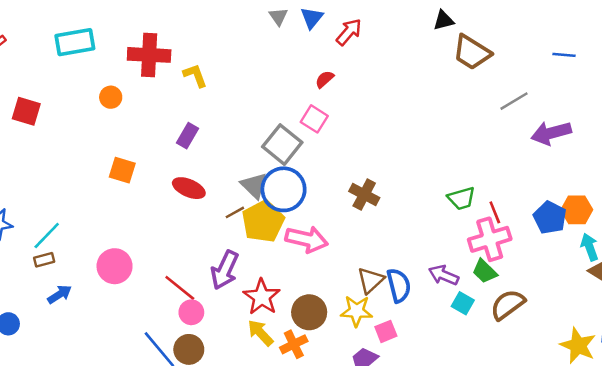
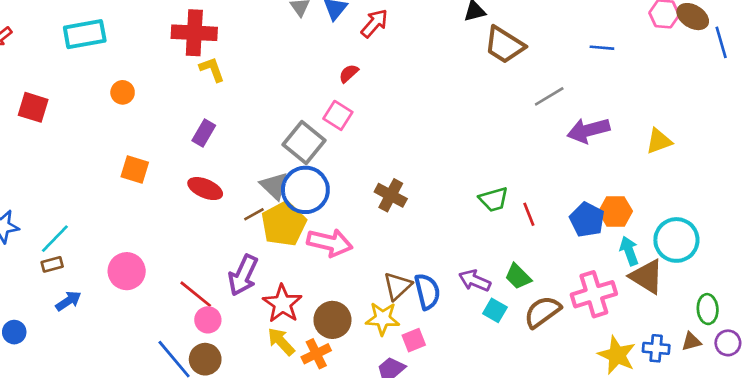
red cross: (149, 55) -> (194, 33), moved
pink cross: (490, 239) -> (594, 294), moved

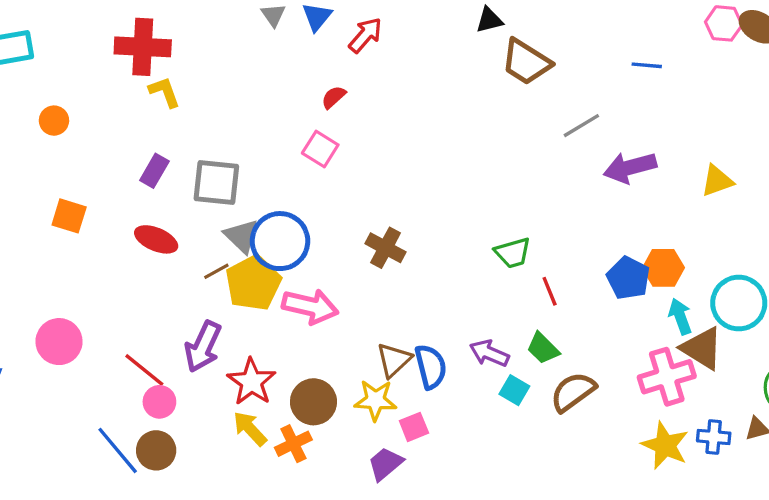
gray square: (304, 142) -> (216, 182), moved, turned -33
red line: (529, 214) -> (550, 291), moved
pink cross: (594, 294) -> (667, 377), moved

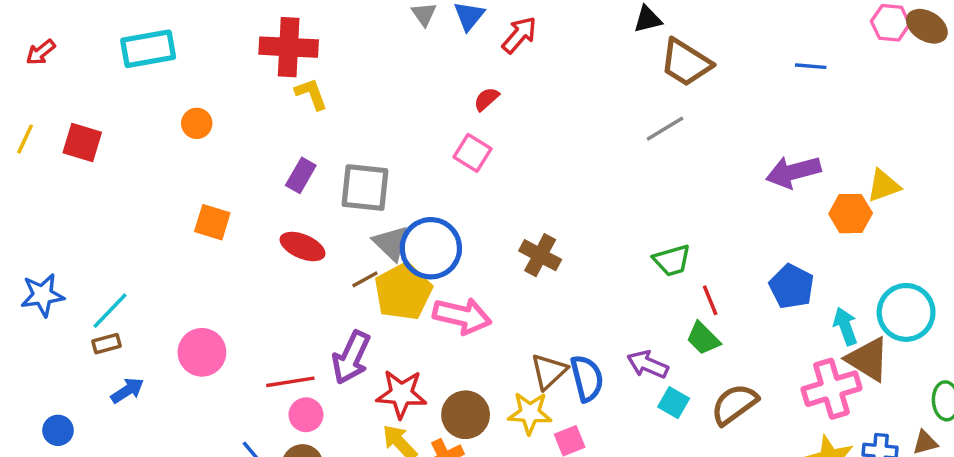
gray line: (581, 126) -> (665, 129), moved
orange hexagon: (663, 268) -> (851, 214), moved
green trapezoid: (543, 348) -> (703, 338), moved
red line: (144, 370) -> (290, 382), turned -48
red star: (252, 382) -> (401, 394), turned -30

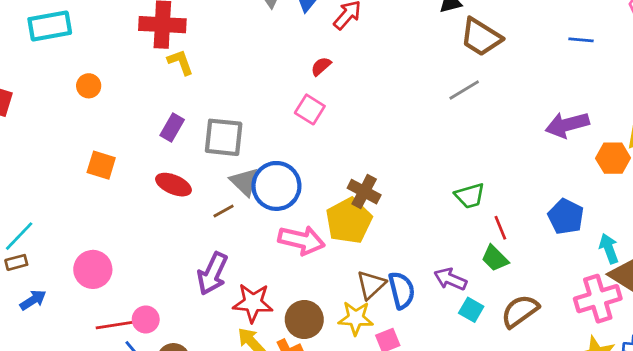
yellow pentagon: (403, 292) -> (349, 221), moved
red line: (290, 382) -> (115, 325), moved
pink circle: (306, 415) -> (146, 319), moved

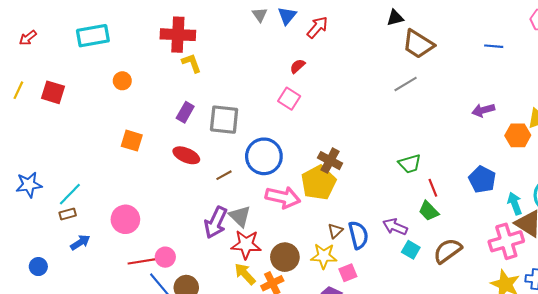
purple arrow: (567, 125) -> (483, 110), size x0.7
gray triangle: (244, 182) -> (240, 216), moved
brown triangle: (371, 285) -> (335, 231), size x0.7

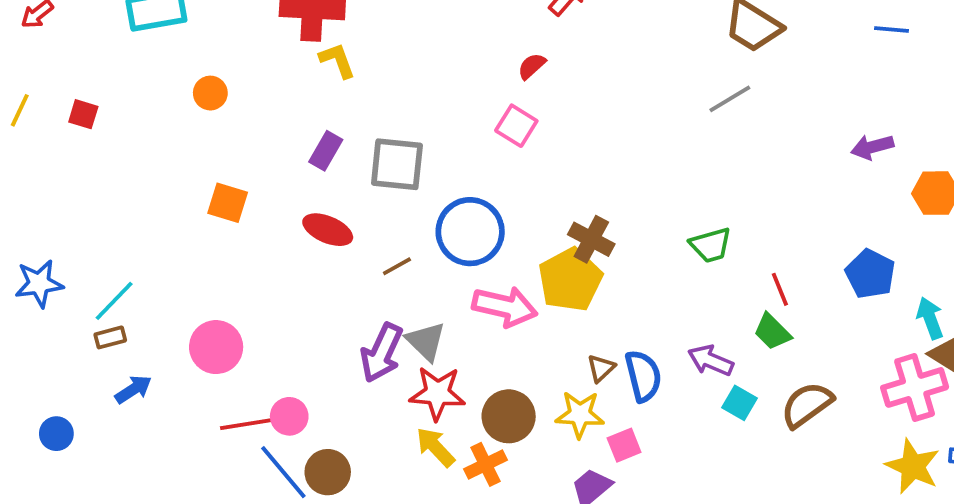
red square: (53, 92) -> (83, 114), size x0.7
green trapezoid: (410, 164) -> (711, 245), moved

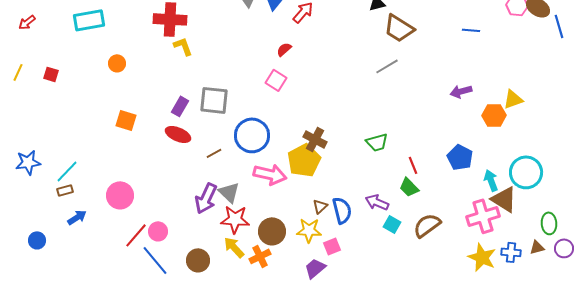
purple rectangle: (326, 151) -> (180, 106), moved
red line: (247, 424) -> (136, 235), turned -40
brown circle: (328, 472) -> (198, 260), moved

